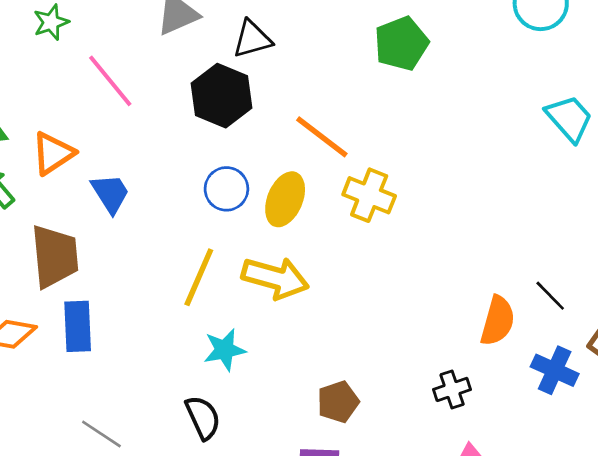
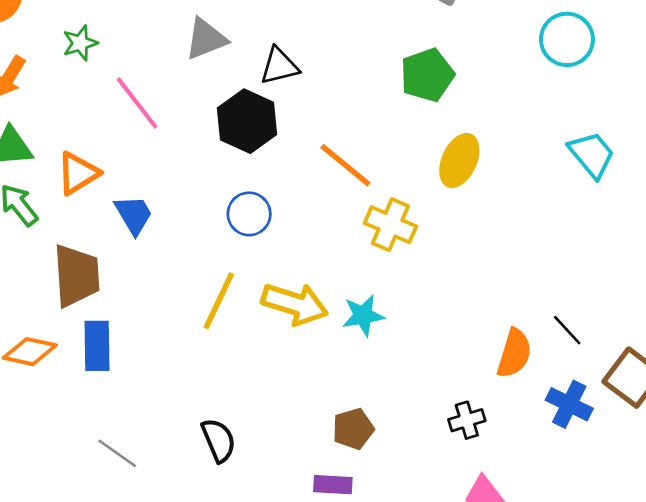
yellow ellipse: (285, 199) -> (459, 161), moved
cyan star: (225, 350) -> (363, 315), moved

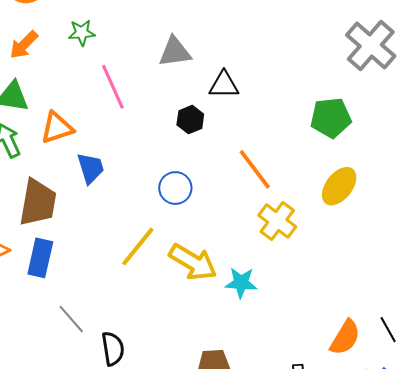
black hexagon: (247, 121) -> (190, 120), size x0.6
gray line: (117, 453) -> (71, 319), moved

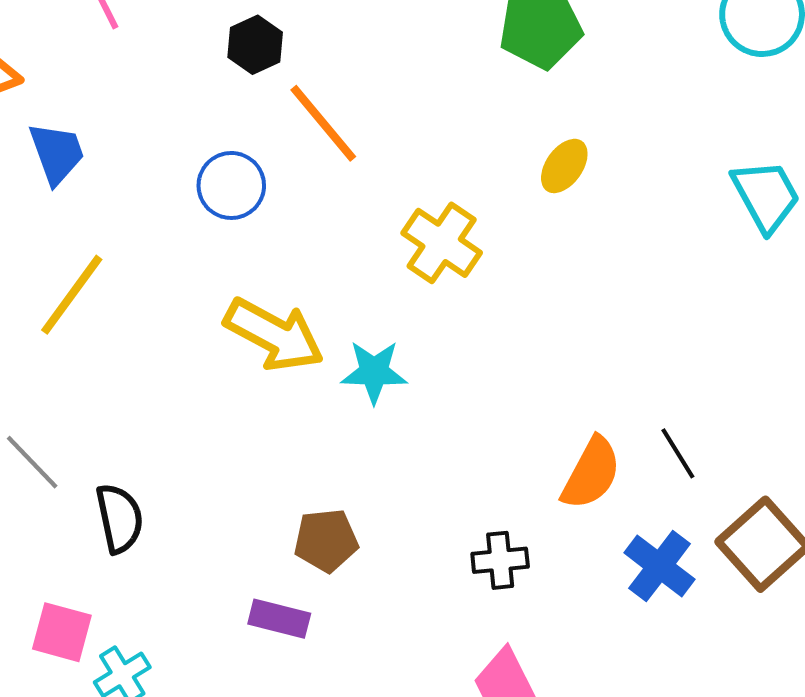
orange line: (255, 169) -> (323, 123), moved
yellow ellipse: (339, 186) -> (564, 166), size x0.7
yellow line: (138, 246) -> (72, 295), moved

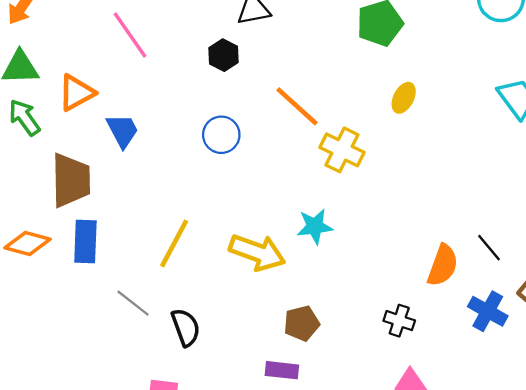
orange line: (323, 123) -> (297, 106), moved
yellow line: (72, 295) -> (174, 243), moved
yellow arrow: (274, 335) -> (257, 252), moved
black cross: (500, 560) -> (399, 321), turned 32

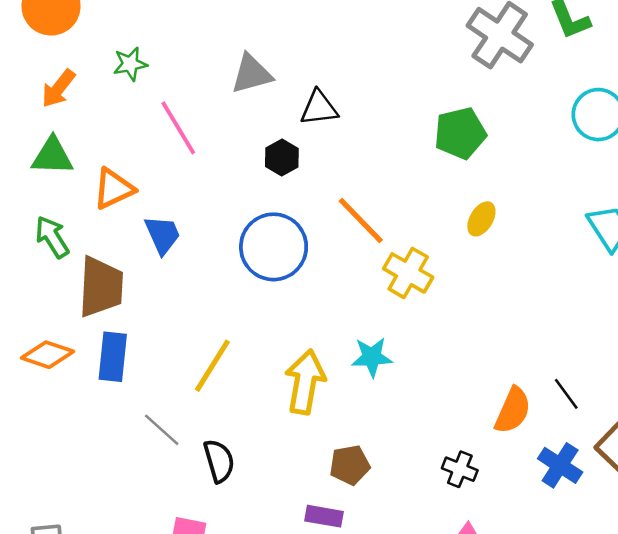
green arrow: (24, 117) -> (52, 237), moved
blue circle: (221, 135) -> (274, 247), size x1.6
yellow arrow: (257, 252) -> (305, 382), turned -104

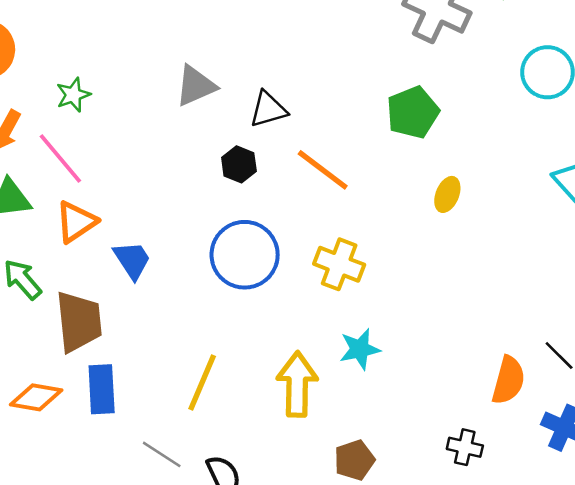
pink line: (178, 128) -> (60, 159), moved
orange line: (361, 221) -> (323, 170), moved
yellow cross: (408, 273) -> (339, 264), moved

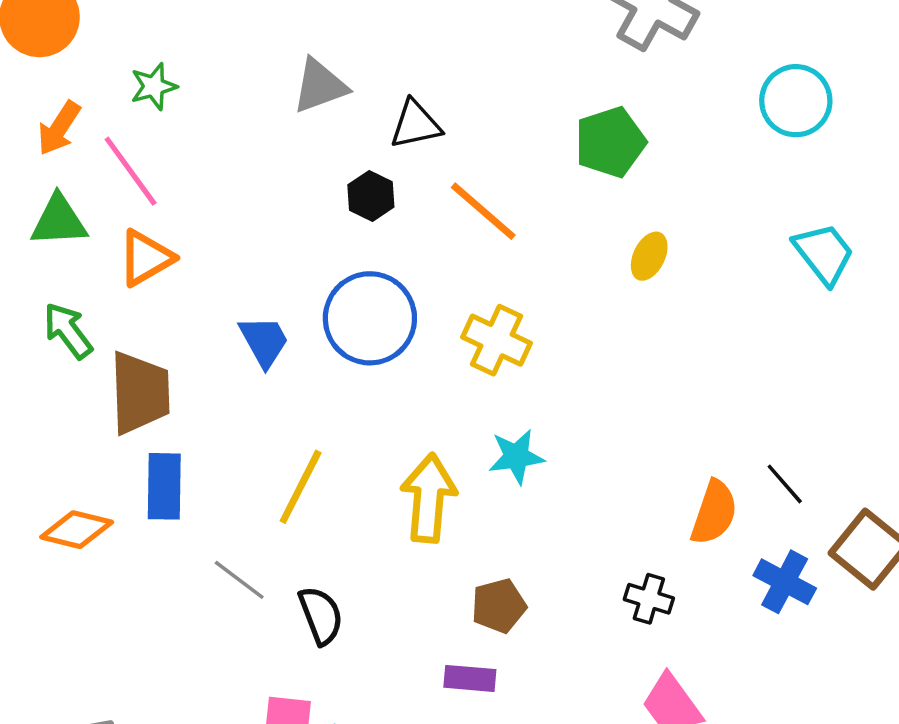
blue trapezoid: (132, 260) -> (264, 341), moved
orange diamond: (36, 397) -> (77, 530), moved

